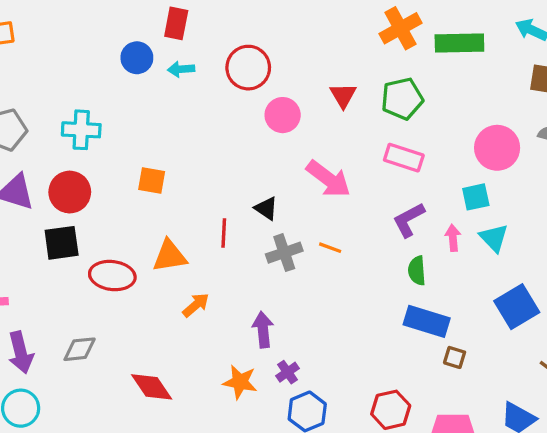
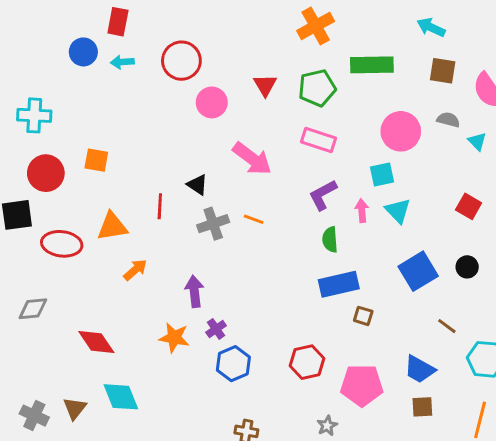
green rectangle: (459, 43) -> (372, 65), moved
red circle: (70, 192) -> (46, 173), moved
blue rectangle: (427, 321) -> (339, 284), turned -30

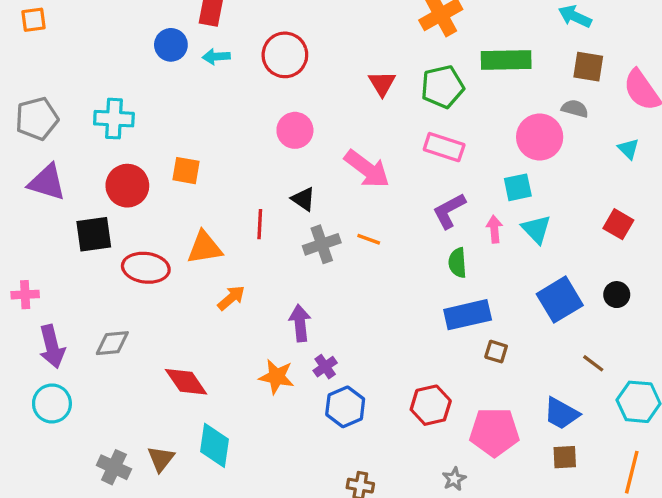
pink circle: (212, 102) -> (295, 130), moved
gray semicircle: (448, 120) -> (575, 109), moved
cyan diamond: (121, 397) -> (215, 445), turned 30

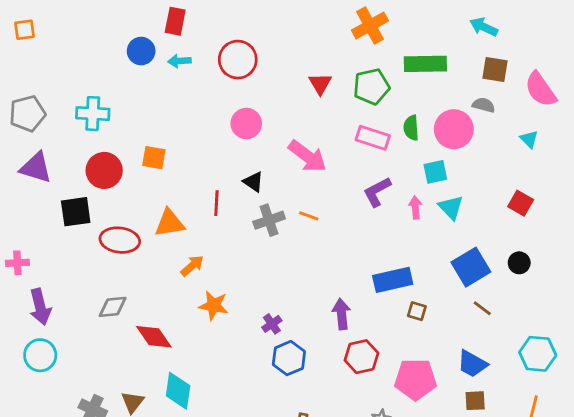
green semicircle: (458, 263) -> (411, 128), moved
purple arrow: (300, 323) -> (342, 314), moved
gray diamond: (112, 343) -> (113, 307), moved
brown line: (593, 363) -> (482, 308), moved
orange star: (277, 377) -> (214, 305), moved

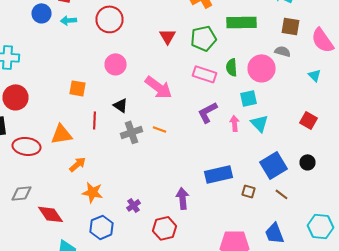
orange square: (154, 158) -> (78, 88), moved
brown square: (417, 311) -> (248, 191), moved
red hexagon: (361, 357) -> (164, 228), moved
blue hexagon: (289, 358) -> (102, 227), moved
blue trapezoid: (472, 364) -> (274, 233), turned 40

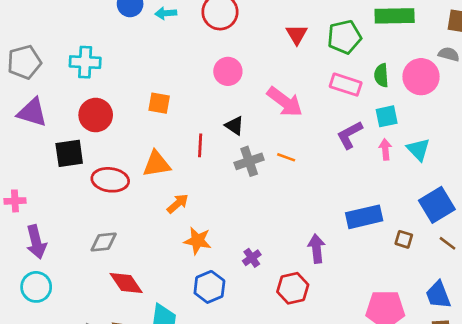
orange square: (78, 88) -> (159, 103), moved
cyan square: (248, 98) -> (387, 116), moved
red diamond: (50, 214) -> (126, 283), moved

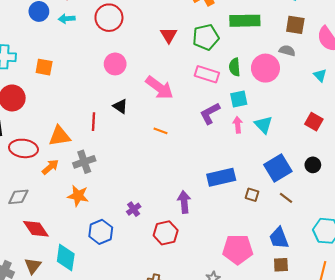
orange square: (159, 103) -> (44, 67), moved
gray cross: (249, 161) -> (84, 162), moved
orange arrow: (178, 204) -> (50, 167), moved
orange star: (198, 241) -> (78, 196), moved

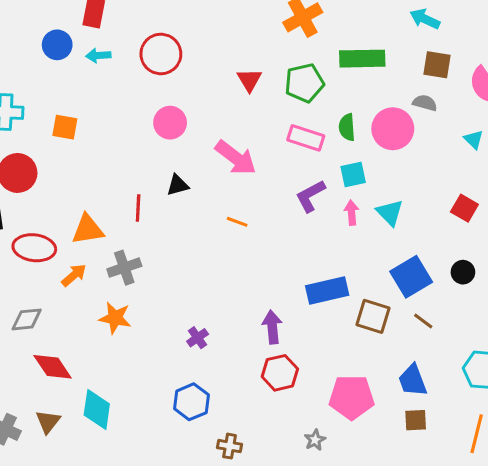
black triangle: (120, 106) -> (178, 185), turned -49
brown square: (252, 195) -> (373, 316), size x1.6
blue hexagon: (101, 232) -> (191, 402), moved
red hexagon: (166, 233) -> (280, 373), moved

